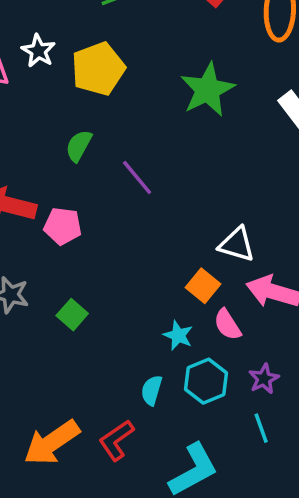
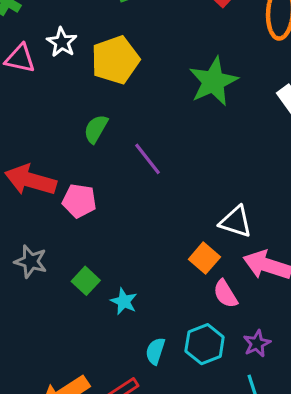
cyan star: (178, 335) -> (124, 301), moved

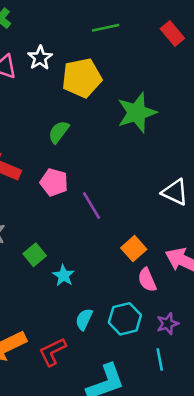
green star: (213, 81) -> (137, 113), moved
purple line: (148, 159) -> (91, 206), moved
pink pentagon: (79, 201) -> (54, 182), moved
white triangle: (236, 222) -> (175, 192), moved

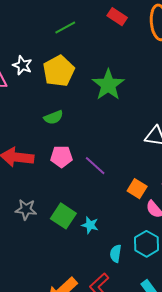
green semicircle: (59, 132) -> (53, 117), turned -132
green square: (35, 255) -> (63, 216), size x1.4

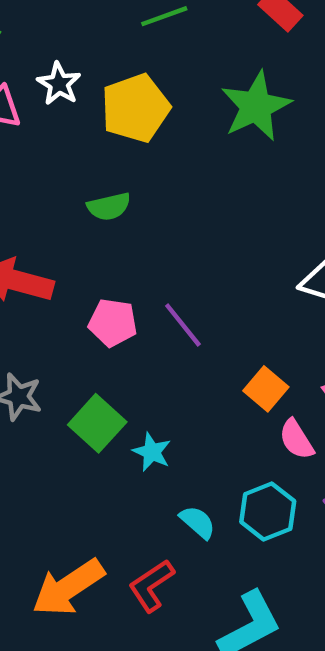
green star: (108, 85) -> (256, 106), moved
pink pentagon: (61, 157) -> (113, 323), moved
cyan semicircle: (116, 254) -> (198, 522), turned 114

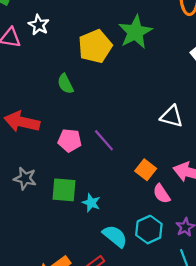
yellow pentagon: (136, 108) -> (95, 46), moved
green semicircle: (109, 207) -> (65, 84), turned 78
green square: (97, 423) -> (64, 190), turned -35
cyan semicircle: (198, 522) -> (115, 236), size x1.4

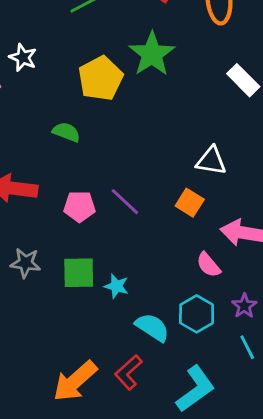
green semicircle: (65, 84) -> (66, 132), turned 144
orange square: (146, 170) -> (190, 203), moved

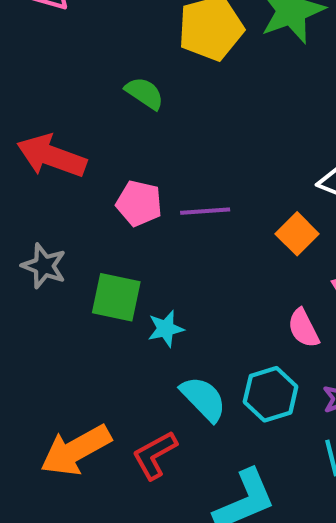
purple line: (125, 202) -> (205, 211), turned -60
cyan star: (116, 286) -> (166, 329), turned 30

